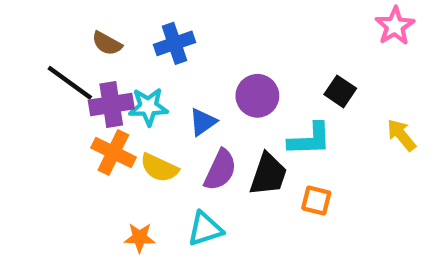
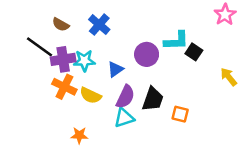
blue cross: (174, 43) -> (99, 25), turned -30
cyan L-shape: (310, 139) -> (176, 41), moved
cyan triangle: (205, 229) -> (124, 118), moved

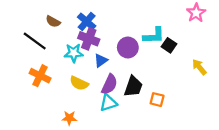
purple cross: (63, 59) -> (89, 39), moved, turned 30
orange cross: (64, 87) -> (40, 76), moved

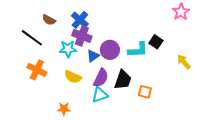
cyan L-shape: (154, 36) -> (138, 50), moved
purple circle: (128, 47) -> (110, 50), moved

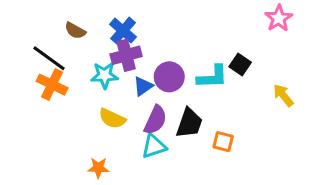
purple cross: (82, 36) -> (126, 55), turned -36
orange cross: (37, 70) -> (52, 85), moved

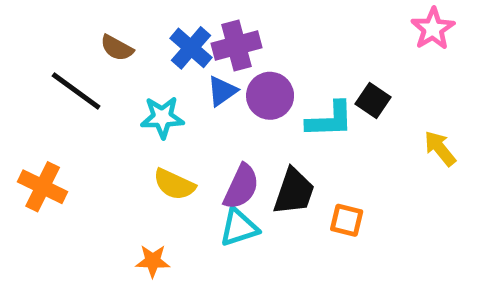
purple cross: (126, 55) -> (236, 45), moved
purple circle: (169, 77) -> (270, 96), moved
orange cross: (52, 85) -> (43, 187), moved
blue triangle: (143, 86) -> (222, 91), moved

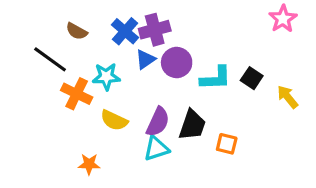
black square: (373, 101) -> (252, 78), moved
orange cross: (43, 187) -> (77, 94), moved
orange star: (153, 261) -> (89, 164), moved

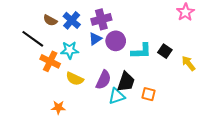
blue cross: (125, 31) -> (72, 20), moved
cyan triangle: (156, 148) -> (117, 96), moved

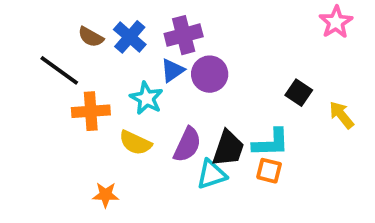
cyan star: (70, 50) -> (146, 98), moved, turned 30
cyan L-shape: (141, 51) -> (271, 143), moved
orange cross: (50, 61) -> (91, 111), turned -30

